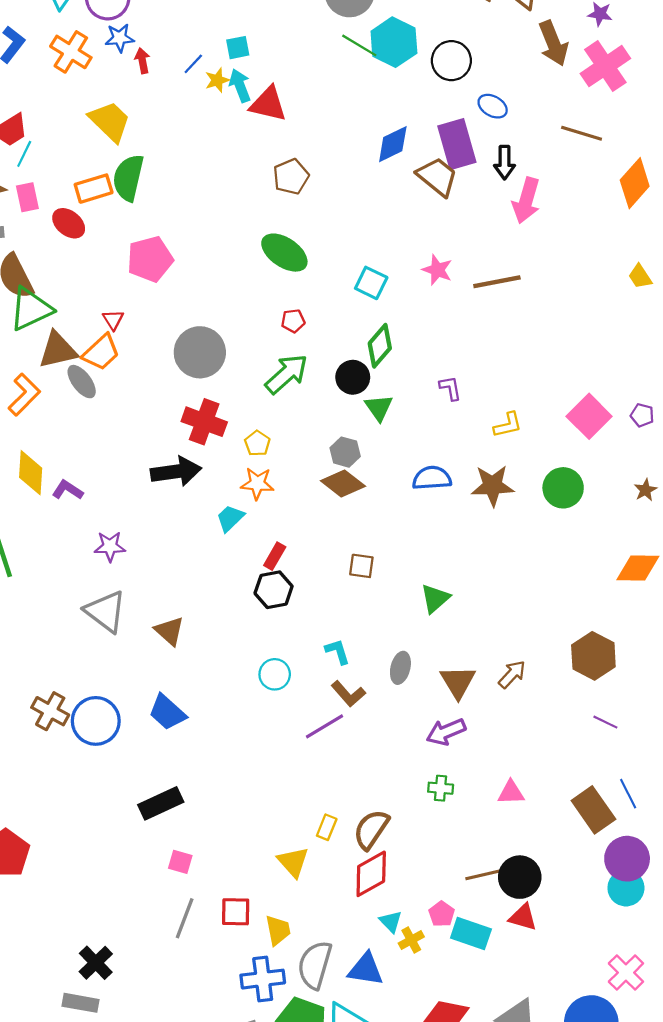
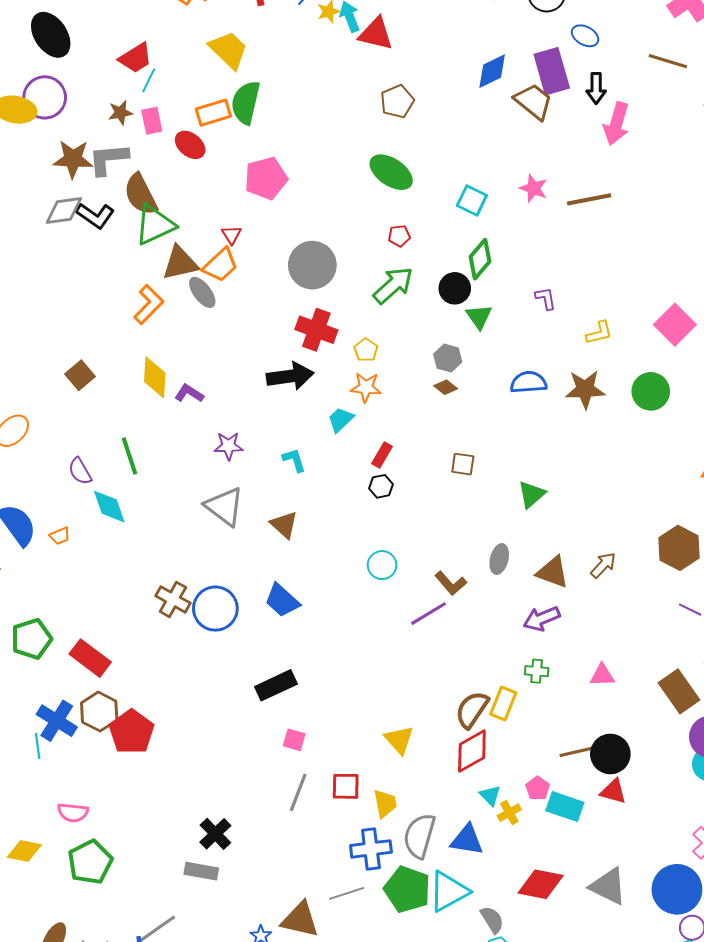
brown diamond: (343, 483) -> (446, 387), size x0.6
black hexagon: (274, 590) -> (381, 486), size x0.7
cyan L-shape: (338, 652) -> (294, 460), moved
brown triangle: (458, 682) -> (553, 572), turned -39
yellow rectangle: (327, 827) -> (503, 703), moved, size x1.4

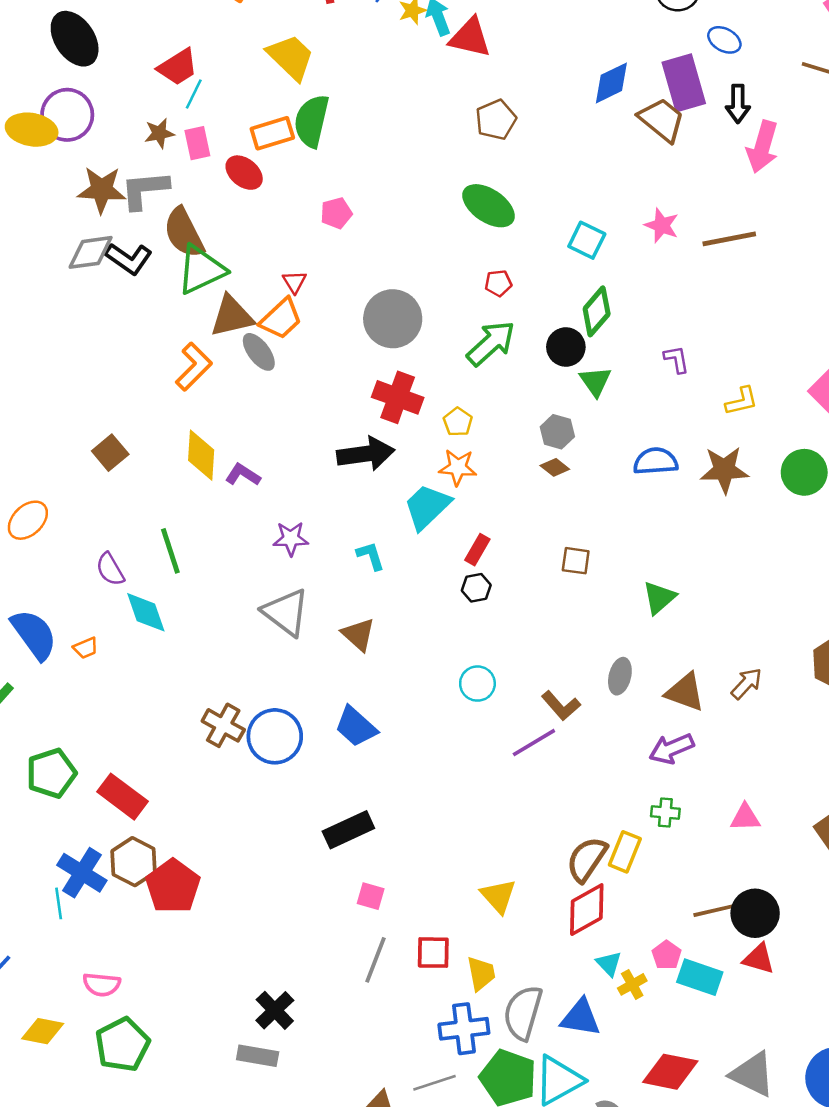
pink pentagon: (266, 178) -> (336, 213), size x0.6
cyan trapezoid: (341, 420) -> (427, 507), size x1.5

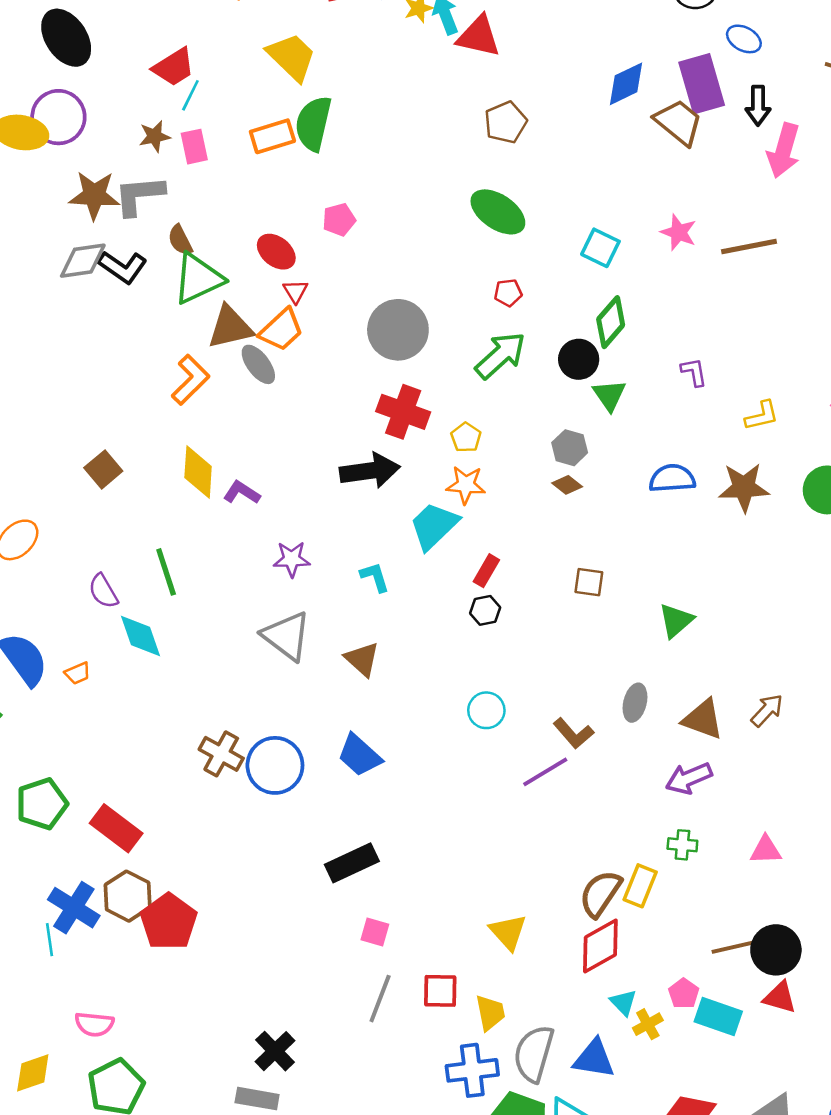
red ellipse: (244, 173) -> (276, 252), moved
brown semicircle: (184, 233) -> (180, 240), size x0.6
yellow diamond: (43, 1031) -> (33, 1073), turned -30

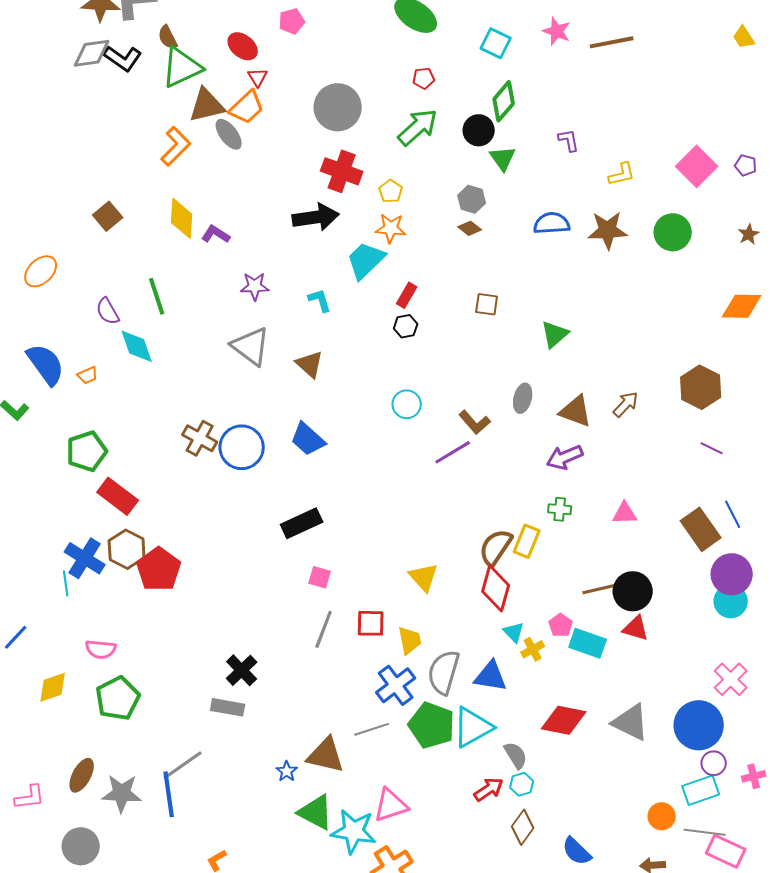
green pentagon: (42, 804) -> (87, 451), moved
red diamond: (600, 946) -> (496, 588), turned -45
blue cross: (472, 1070) -> (396, 685), turned -30

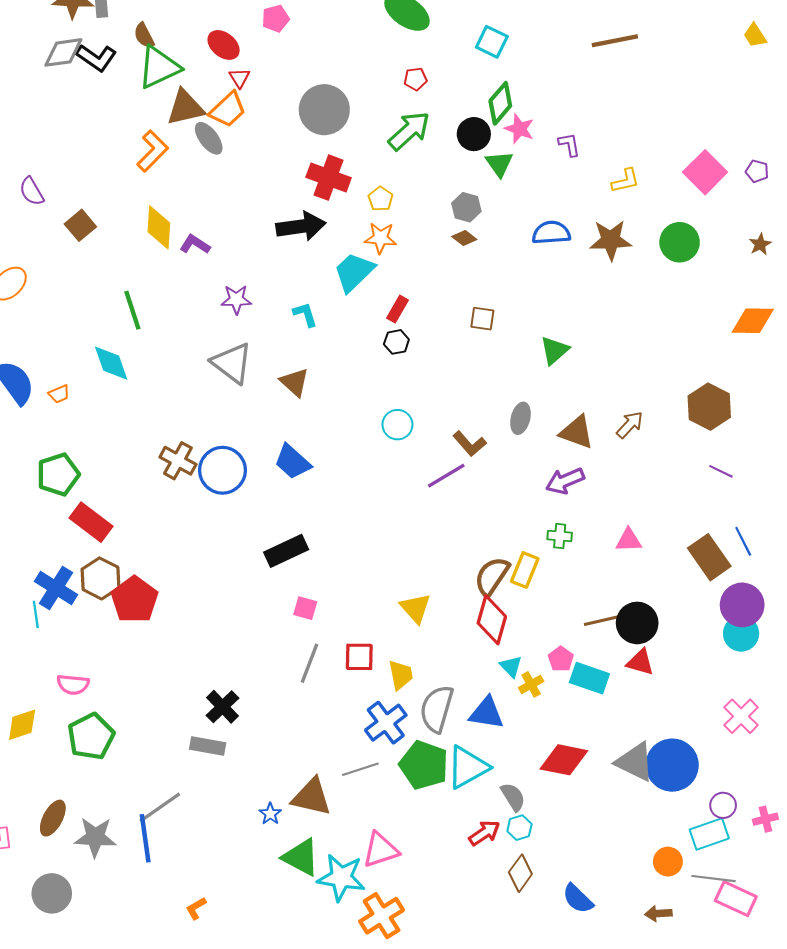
pink star: (557, 31) -> (519, 129), moved
purple semicircle: (108, 311) -> (32, 191), moved
blue circle: (699, 725) -> (672, 765), moved

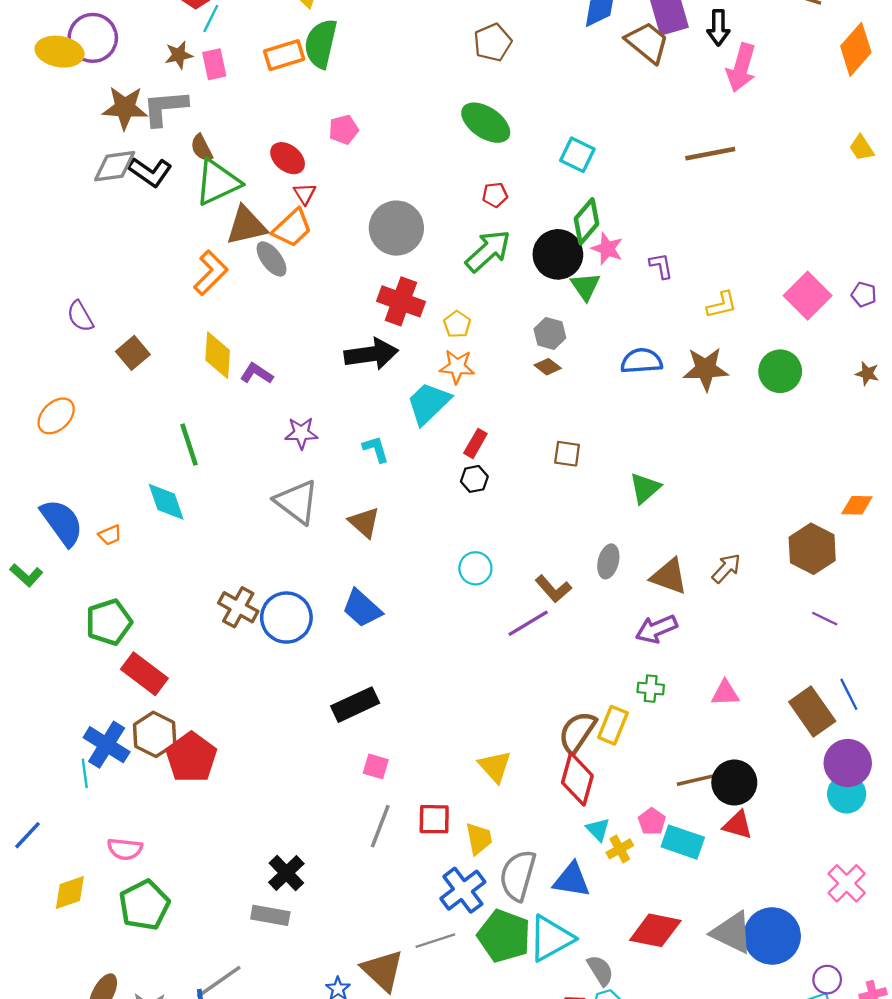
black circle: (474, 134) -> (558, 254), size x1.4
brown star: (760, 244) -> (867, 374), turned -30
orange diamond: (753, 321) -> (857, 505), moved, size x0.7
brown triangle: (312, 797) -> (383, 970), turned 30

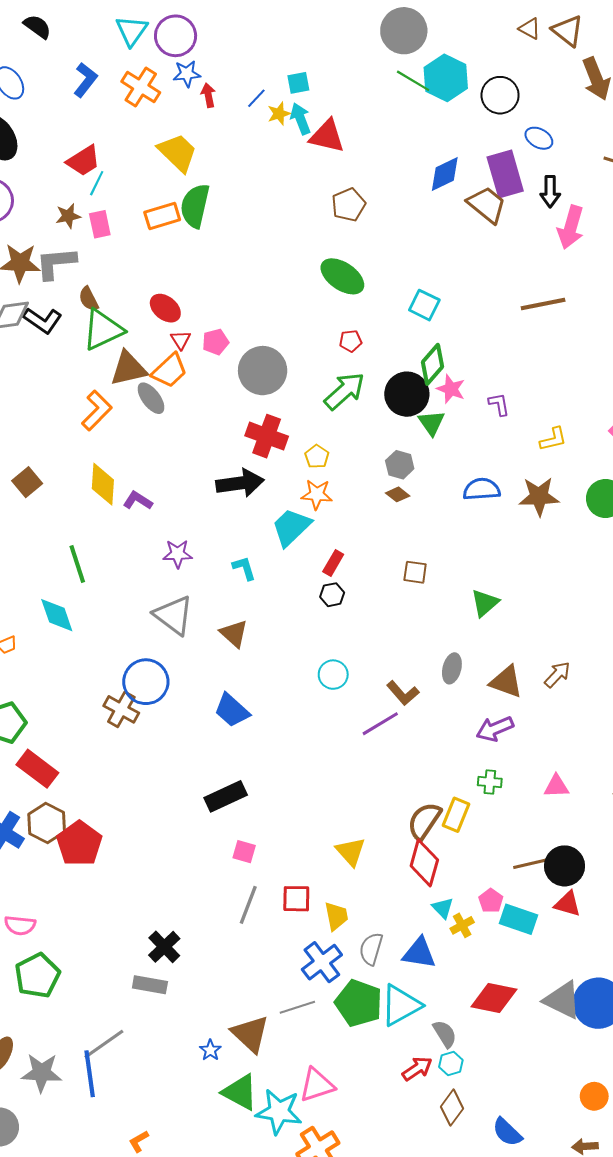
pink pentagon: (344, 130) -> (215, 342), moved
blue circle: (286, 618) -> (146, 682), moved
gray semicircle: (518, 875) -> (371, 949), size x0.7

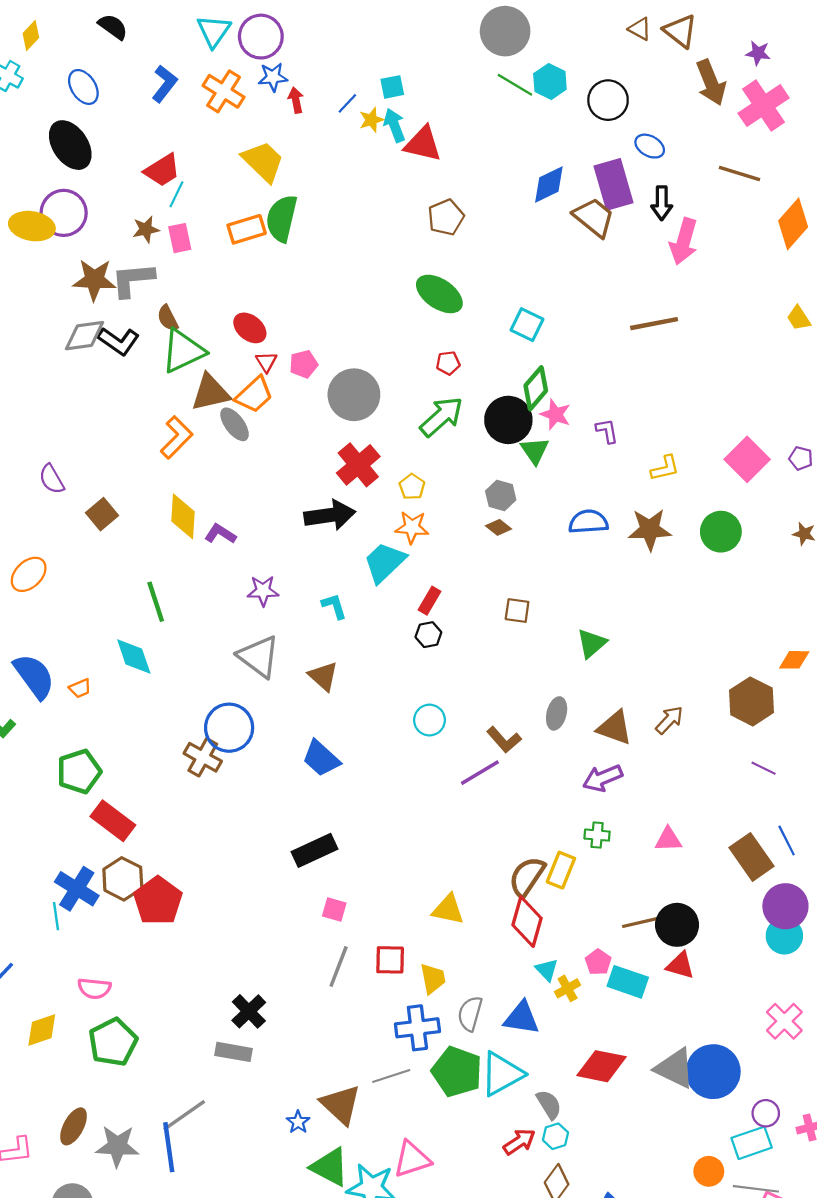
cyan hexagon: (446, 78) -> (550, 81), size x0.7
red cross: (267, 436) -> (358, 465), turned 30
yellow triangle: (351, 852) -> (448, 910), turned -36
blue cross: (322, 962) -> (417, 1028), turned 30

